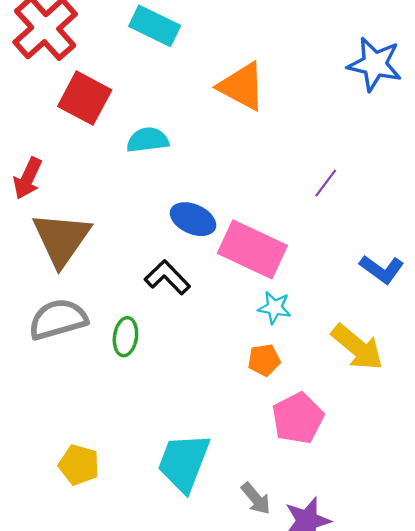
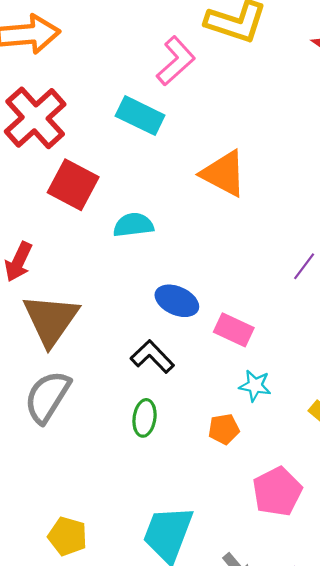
pink rectangle: (252, 249) -> (234, 330), size x0.6
gray semicircle: (58, 319) -> (47, 397), turned -42
green ellipse: (125, 337) -> (145, 418), moved
orange pentagon: (264, 360) -> (224, 429), moved

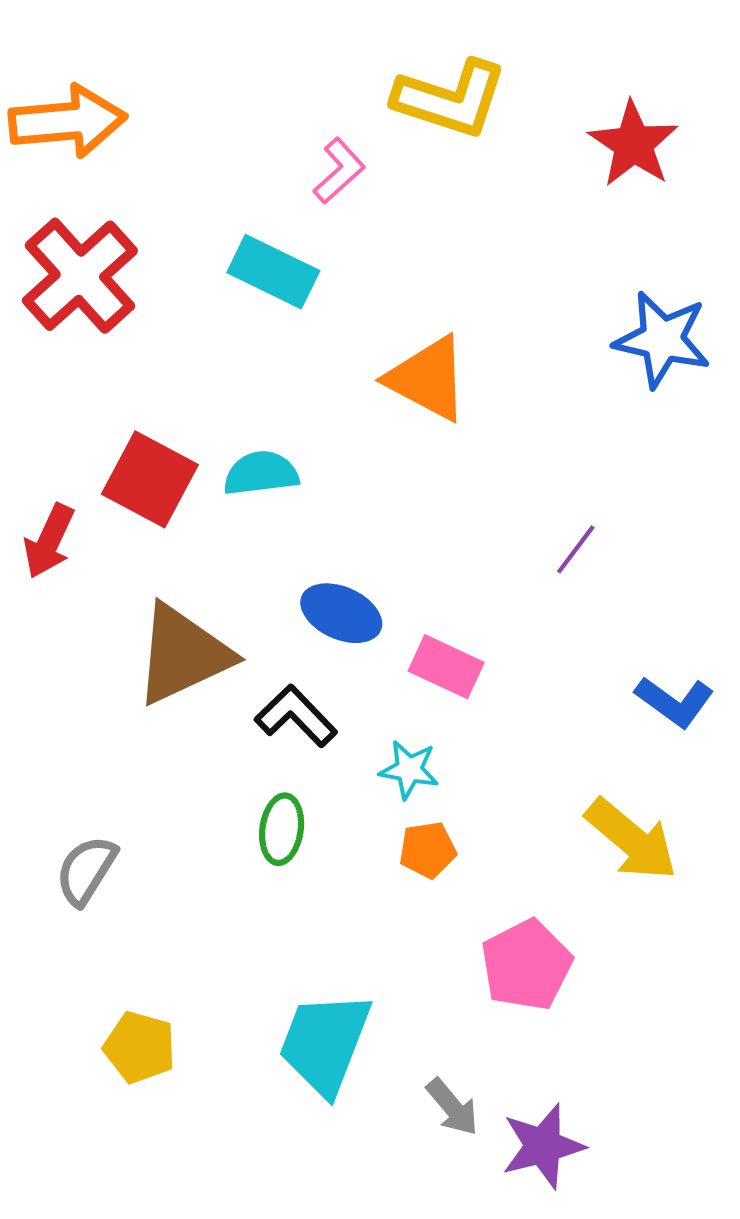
pink L-shape: (176, 61) -> (339, 171), size x0.7
red square: (73, 185) -> (150, 479), moved
brown triangle: (51, 320) -> (183, 654), moved, turned 30
cyan star: (255, 386) -> (409, 770), moved
gray semicircle: (47, 397) -> (86, 870), moved, size x0.7

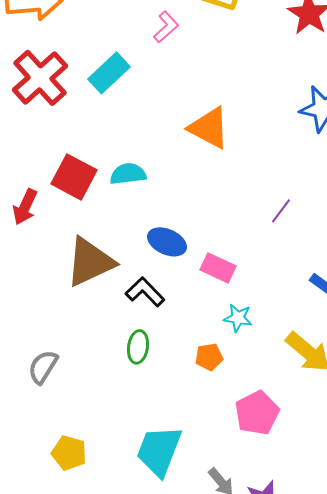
cyan rectangle: (273, 272) -> (109, 73), moved, turned -69
cyan star: (409, 770) -> (238, 318), moved

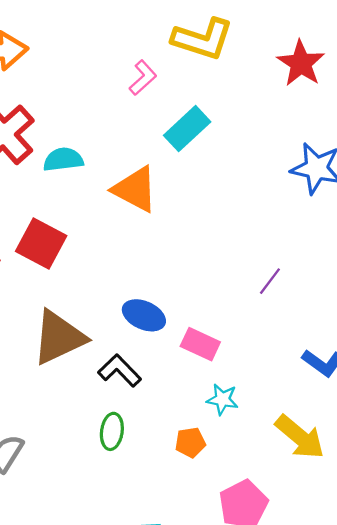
cyan rectangle: (109, 73) -> (187, 129), moved
orange triangle: (209, 128) -> (135, 189), moved
cyan semicircle: (128, 174) -> (63, 159), moved

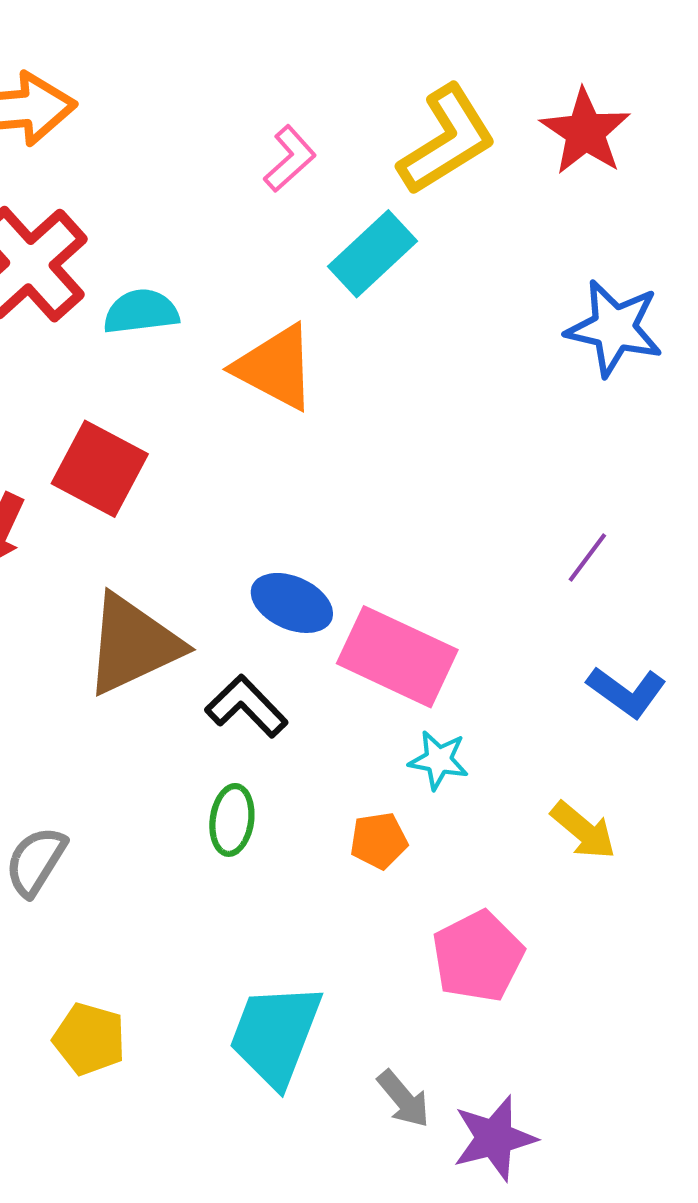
yellow L-shape: (203, 39) -> (447, 140), moved, turned -50
purple line: (270, 281) -> (587, 558), moved
pink rectangle: (200, 344) -> (397, 657), size x1.6
yellow arrow: (300, 437) -> (583, 830), size x0.7

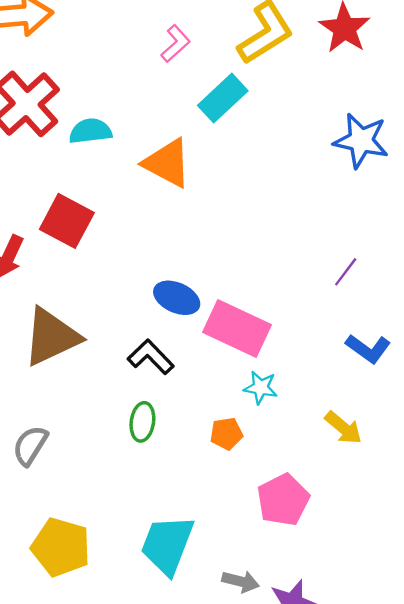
brown triangle: (133, 644) -> (51, 337), moved
yellow pentagon: (89, 1039) -> (61, 547), size x1.4
gray arrow: (403, 1099) -> (241, 581), turned -36

